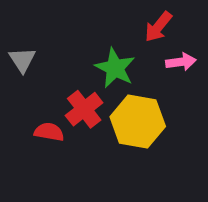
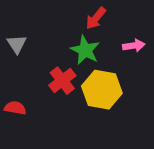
red arrow: (158, 27) -> (96, 18), moved
red semicircle: (49, 132) -> (15, 108), moved

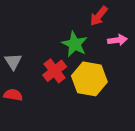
red arrow: (96, 18) -> (99, 16), moved
gray triangle: (17, 44) -> (13, 61), moved

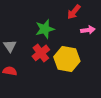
green star: (75, 44) -> (45, 29), moved, turned 30

